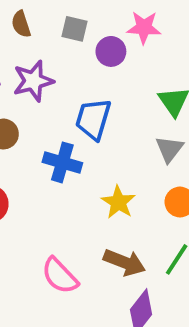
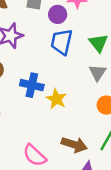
blue trapezoid: (93, 119) -> (62, 42), moved
yellow star: (118, 202) -> (56, 99), moved

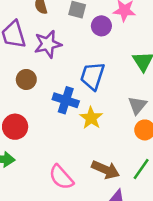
blue trapezoid: (62, 42) -> (92, 76), moved
gray triangle: (98, 73) -> (137, 105), moved

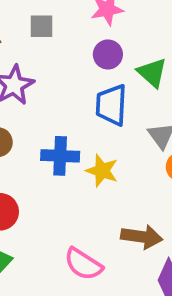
purple circle: (101, 26) -> (108, 54), moved
blue trapezoid: (92, 76) -> (111, 105), moved

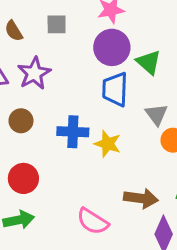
purple circle: (108, 54) -> (112, 47), size x1.5

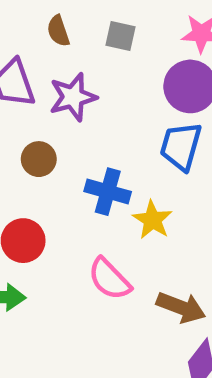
pink semicircle: (93, 221) -> (109, 279), moved

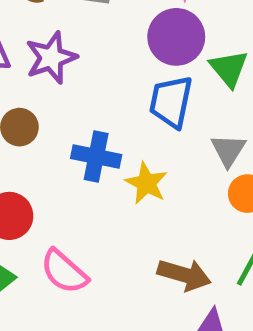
pink semicircle: (109, 279) -> (64, 272), moved

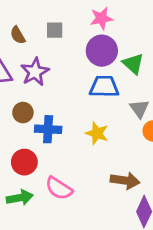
blue trapezoid: (171, 102) -> (104, 87), turned 88
blue cross: (96, 156) -> (48, 129), moved

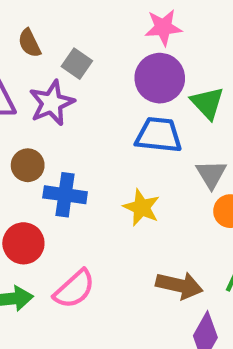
gray square: (55, 30) -> (77, 64), moved, turned 30
pink semicircle: (59, 188) -> (74, 289), turned -80

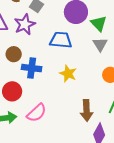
blue trapezoid: (159, 135) -> (61, 40), moved
gray triangle: (211, 174) -> (100, 44), moved
brown arrow: (179, 285) -> (87, 110), turned 75

